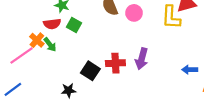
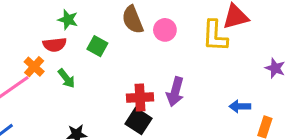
green square: (74, 25) -> (97, 46), moved
green arrow: (50, 45) -> (66, 78), moved
black square: (90, 71) -> (138, 121), moved

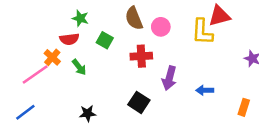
red cross: (140, 98) -> (141, 56), moved
blue arrow: (240, 106) -> (205, 90), moved

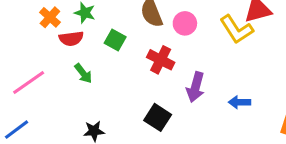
yellow L-shape: (202, 32) -> (236, 29), turned -36
red cross: (141, 56) -> (161, 60), turned 30
orange cross: (52, 57) -> (50, 17), moved

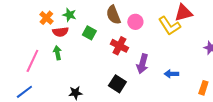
green arrow: (83, 73) -> (57, 53), moved, turned -152
pink line: (29, 83) -> (32, 61), turned -30

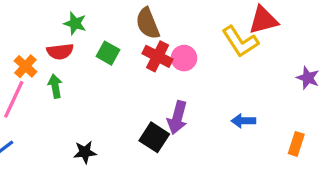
orange cross: (46, 18) -> (25, 66), moved
pink circle: (135, 22) -> (184, 58), moved
red cross: (119, 46) -> (158, 56), moved
purple arrow: (142, 64) -> (177, 118), moved

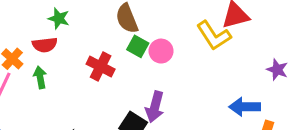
green square: (108, 53) -> (138, 46), moved
red cross: (158, 56) -> (101, 67), moved
blue arrow: (243, 121) -> (245, 107), moved, size x1.4

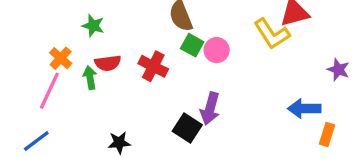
green star: (59, 18) -> (93, 26), moved
red semicircle: (45, 45) -> (108, 63), moved

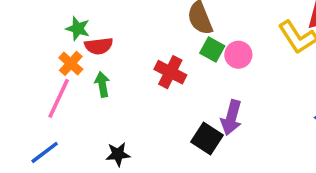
green star: (93, 26) -> (78, 29), moved
red semicircle: (108, 63) -> (99, 46), moved
black star: (119, 143) -> (118, 154), moved

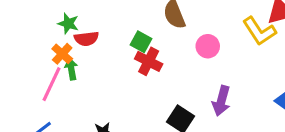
green square: (212, 49) -> (141, 42), moved
green arrow: (102, 84) -> (71, 69), moved
purple arrow: (231, 118) -> (221, 101), moved

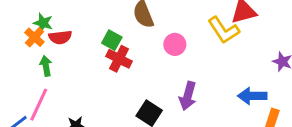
orange cross: (62, 54) -> (34, 37), moved
pink line: (52, 84) -> (39, 105), moved

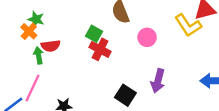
red semicircle: (60, 37) -> (51, 46), moved

